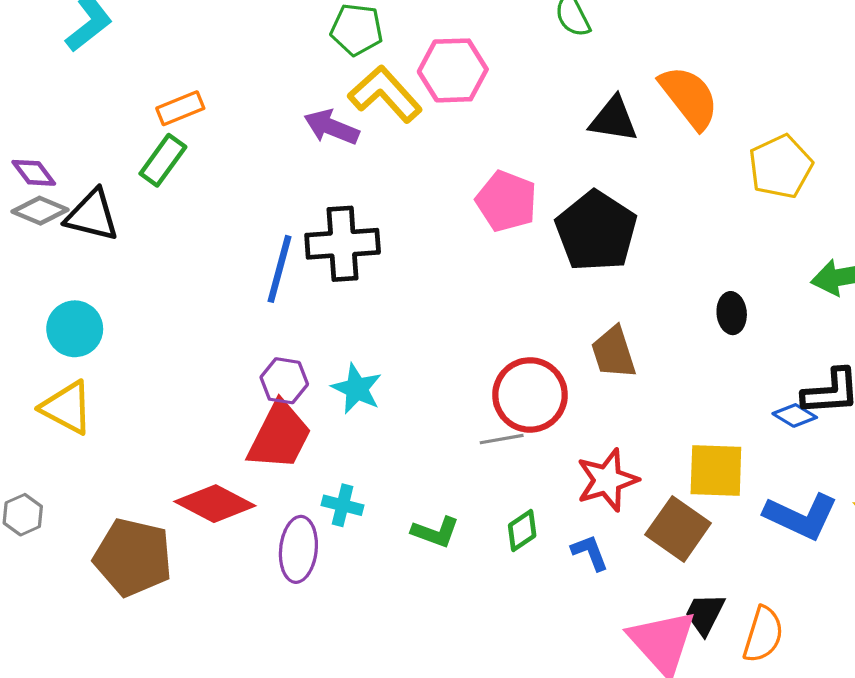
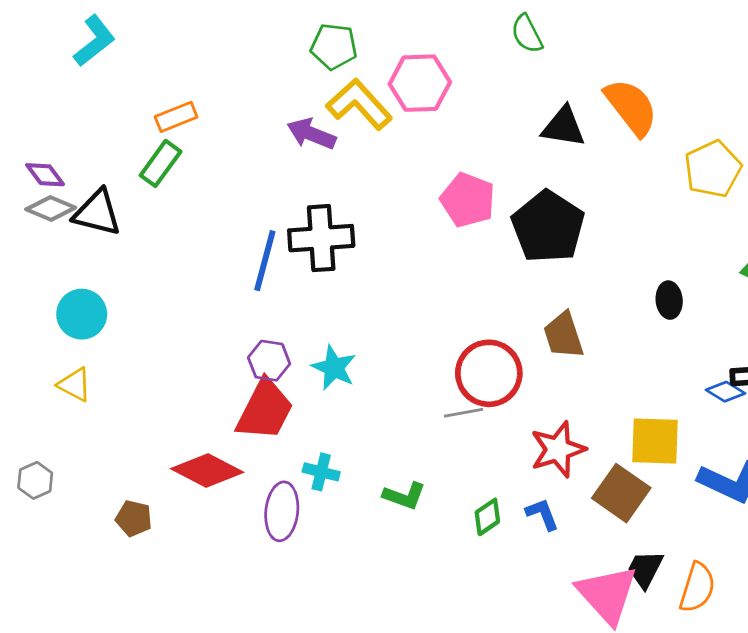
yellow triangle: (67, 408) -> (75, 385), size x0.7
green diamond: (522, 530) -> (487, 517), moved
brown pentagon: (133, 557) -> (134, 518), size x0.5

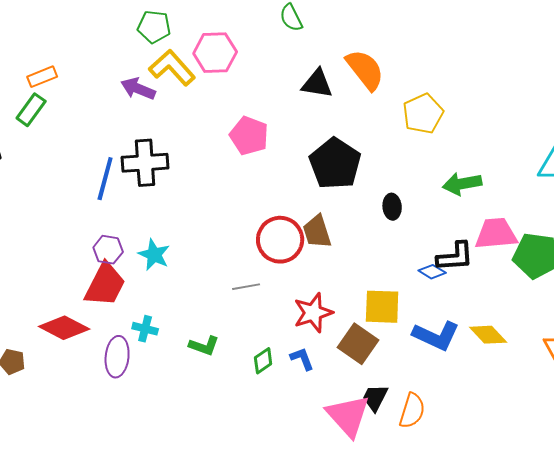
black pentagon: (548, 227) -> (335, 164), moved
red circle: (489, 373) -> (280, 240), moved

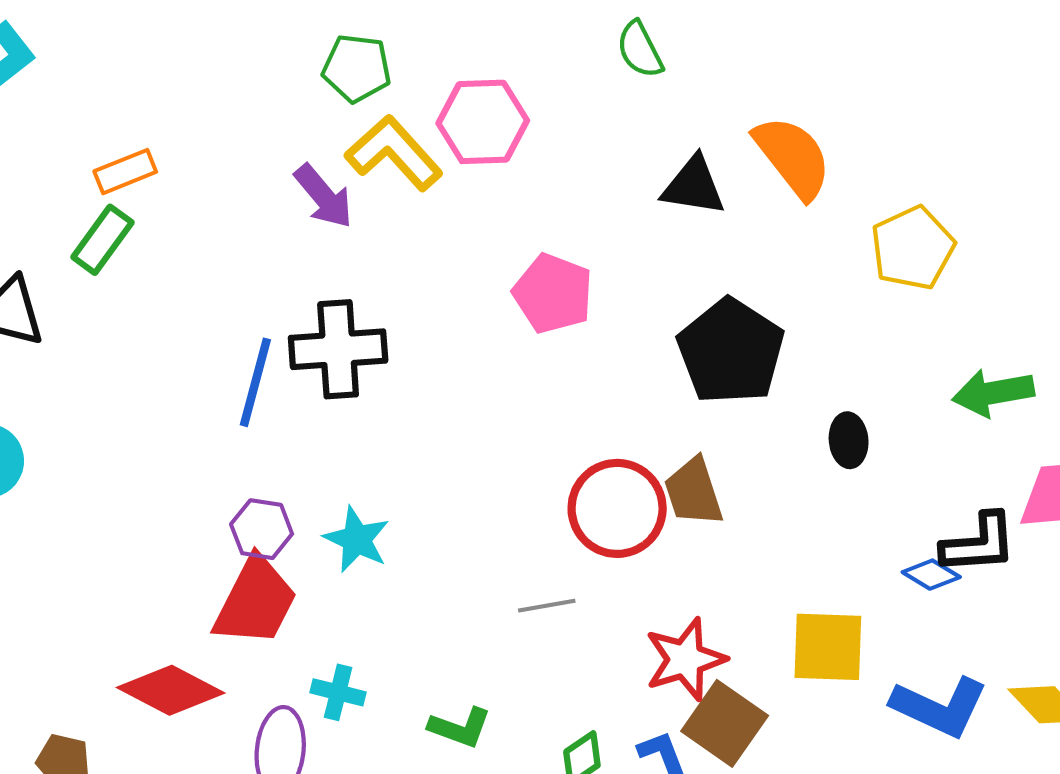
purple arrow: (138, 89) -> (324, 196), turned -152
brown square: (358, 344) -> (725, 723), moved

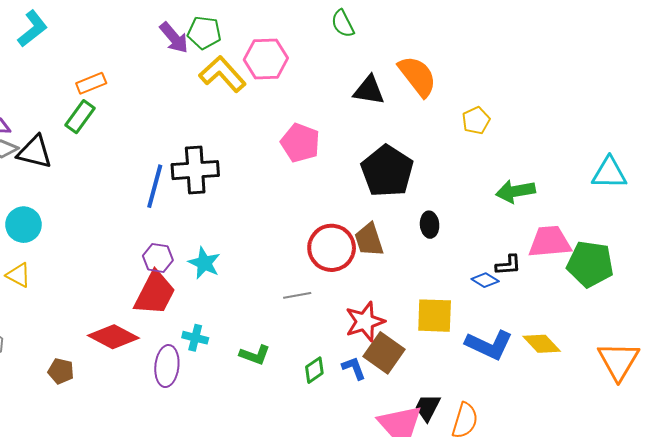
purple arrow: (324, 196) -> (174, 38), moved
yellow pentagon: (913, 248) -> (476, 121), size x0.7
black ellipse: (849, 440) -> (430, 225), moved
black L-shape: (979, 544) -> (508, 265), size x0.7

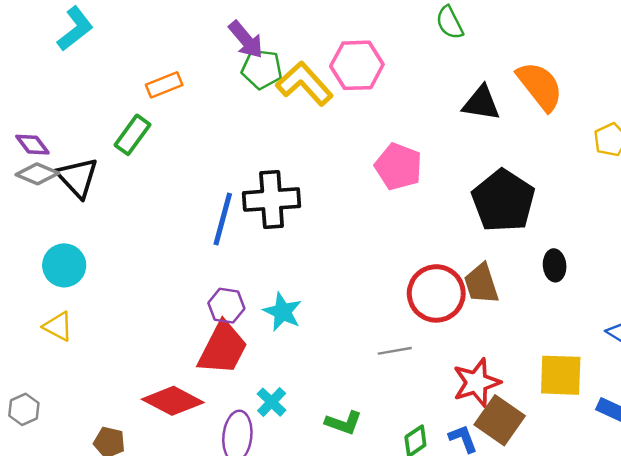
green pentagon: (204, 33) -> (262, 69), moved
orange rectangle: (91, 83) -> (164, 85), moved
black triangle: (35, 152) -> (78, 178), turned 33
cyan cross: (195, 338) -> (272, 402), turned 30

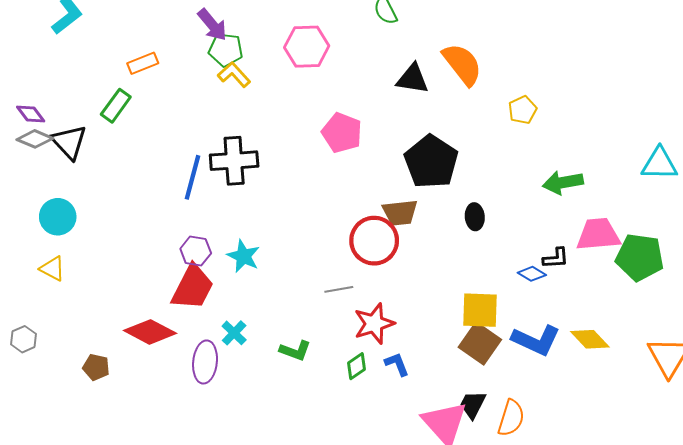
yellow L-shape: (304, 84) -> (234, 75), moved, size x0.7
brown trapezoid: (481, 284) -> (400, 213), moved, turned -78
red star: (476, 383) -> (374, 324), moved
brown square: (500, 420) -> (480, 343), moved

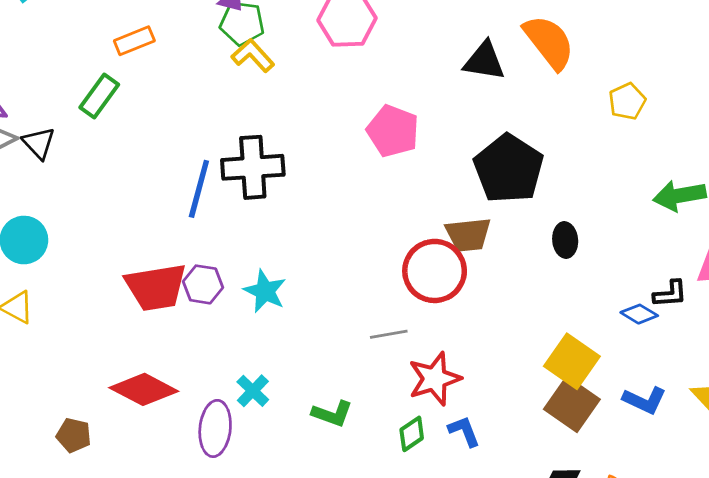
black triangle: (69, 142) -> (39, 143), size x0.7
red trapezoid: (193, 287) -> (156, 287), moved, turned 54
yellow square: (480, 310) -> (572, 361), turned 33
blue L-shape: (536, 340) -> (645, 400), size x0.7

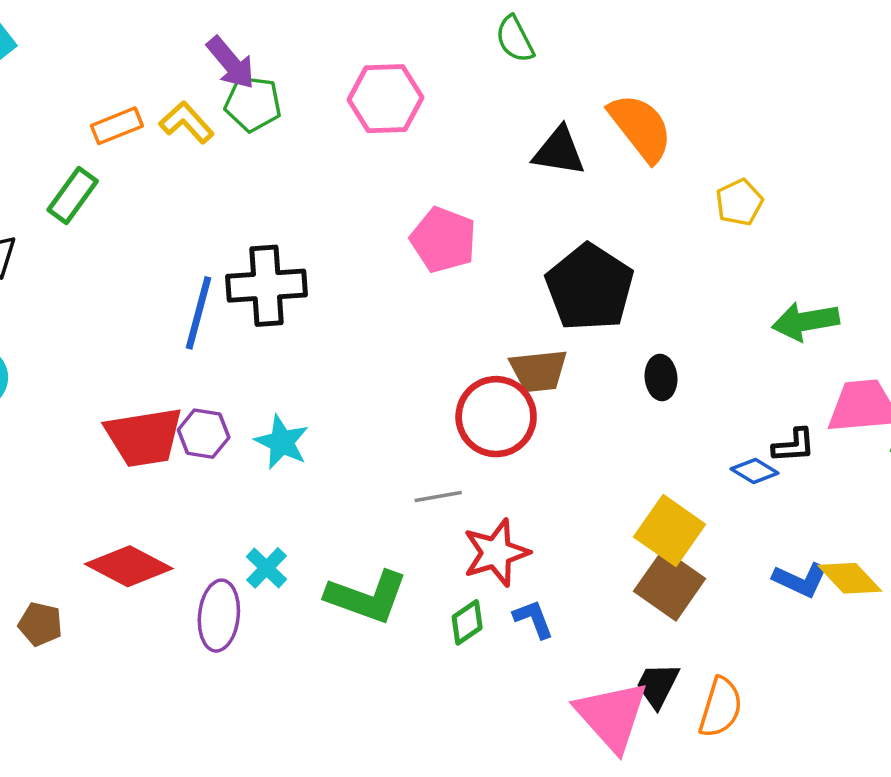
yellow L-shape: (253, 56) -> (187, 122), moved
blue L-shape: (645, 400) -> (800, 580), moved
green L-shape: (332, 414) -> (367, 597), size x1.6

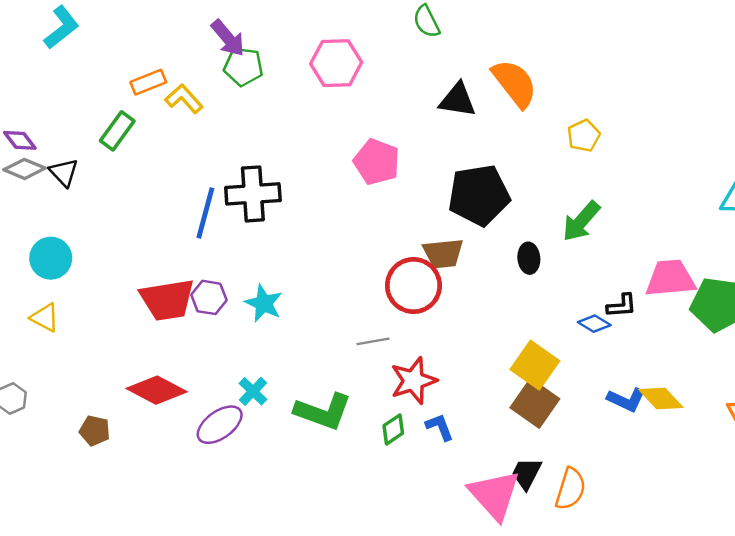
yellow L-shape: (187, 122) -> (184, 99), moved
black pentagon: (590, 287) -> (479, 195), turned 30
green arrow: (806, 321) -> (581, 221), moved, turned -39
purple ellipse: (219, 616) -> (220, 425), turned 48

